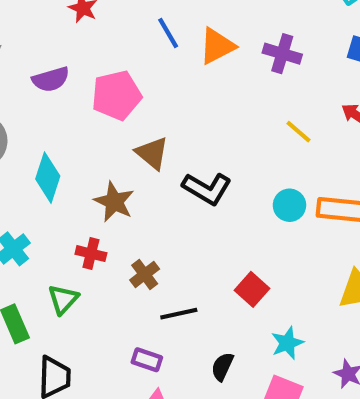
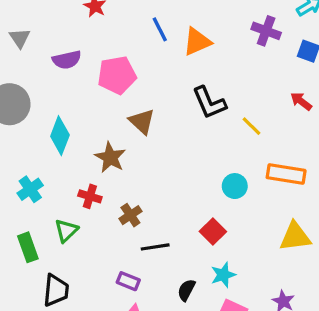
purple cross: (282, 54) -> (266, 31), moved
yellow line: (299, 132) -> (252, 126), moved
black L-shape: (207, 189) -> (209, 103), moved, turned 33
cyan circle: (289, 205) -> (235, 186), moved
cyan star: (287, 343) -> (223, 275), moved

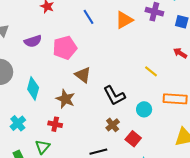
orange triangle: (197, 42) -> (124, 20), moved
black L-shape: (209, 103) -> (114, 96), moved
brown cross: (130, 215) -> (113, 125), moved

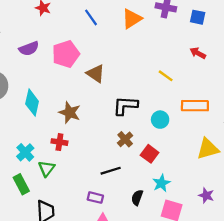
brown triangle: (83, 75) -> (96, 73), moved
black L-shape: (114, 96) -> (125, 106), turned 125
cyan cross: (18, 123) -> (25, 152), moved

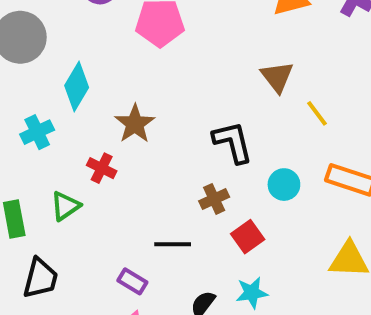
brown triangle: (96, 73) -> (277, 77), moved
black L-shape: (125, 106) -> (233, 142), turned 55
cyan cross: (25, 152) -> (37, 132), moved

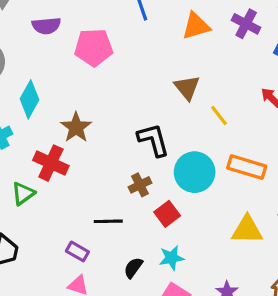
red cross: (102, 168) -> (51, 163), size x1.5
cyan circle: (284, 185) -> (195, 172), size x1.6

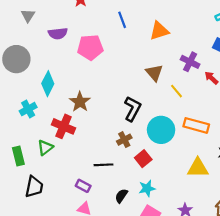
purple cross: (246, 24) -> (190, 62), moved
black L-shape: (153, 140) -> (133, 109), turned 45

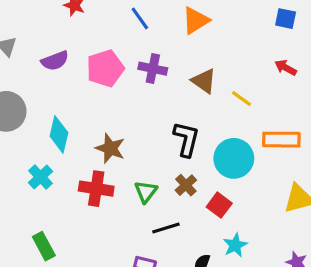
purple cross: (190, 62) -> (153, 69), moved
green triangle: (45, 148) -> (146, 192), moved

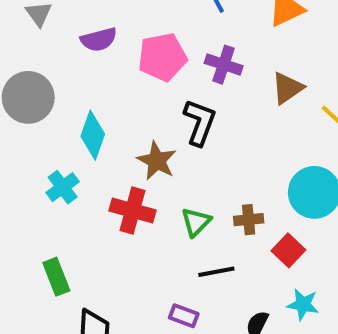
brown triangle: (204, 81) -> (287, 88), turned 44
black L-shape: (186, 139) -> (200, 122), moved
brown cross: (186, 185) -> (249, 220), turned 30
cyan star: (235, 245) -> (303, 304), turned 30

